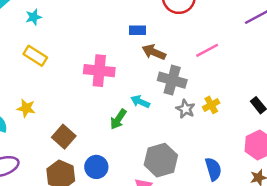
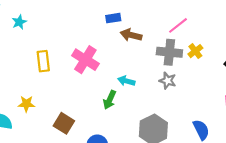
yellow rectangle: (35, 56) -> (43, 61), moved, turned 60
pink cross: (99, 71) -> (85, 60), turned 36
gray cross: (172, 80) -> (169, 52), moved
yellow cross: (211, 105) -> (195, 51), moved

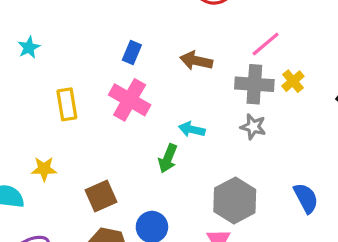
blue rectangle: (113, 18) -> (132, 52), moved, turned -56
brown square: (64, 123) -> (101, 196), turned 36

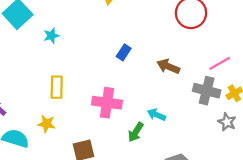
pink cross: (130, 100) -> (107, 103), moved, turned -32
yellow rectangle: (67, 104) -> (57, 87), moved
gray star: (253, 127) -> (227, 122), moved

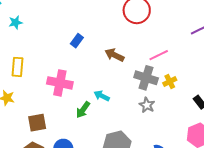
gray star: (227, 122) -> (147, 105), moved

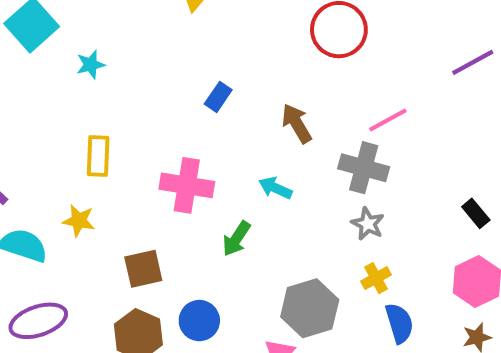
brown arrow: (114, 55) -> (297, 123), turned 36
yellow cross: (170, 82) -> (376, 278), moved
cyan arrow: (102, 96) -> (275, 188), moved

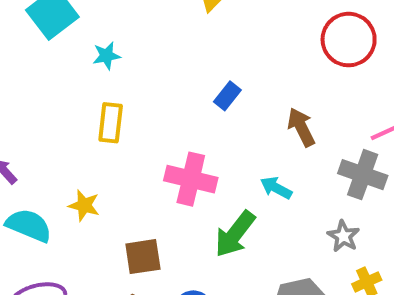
yellow rectangle: (98, 156) -> (111, 123), moved
gray star: (368, 224) -> (343, 236), moved
green arrow: (236, 239) -> (235, 234), size x1.4

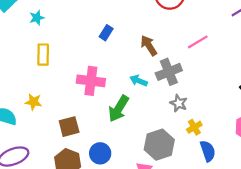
gray cross: (363, 175) -> (169, 72), moved, turned -35

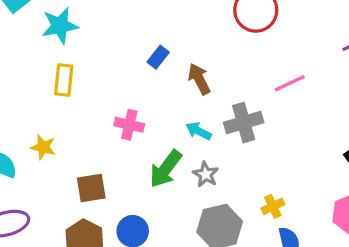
cyan star: (37, 18) -> (60, 26), size x1.6
brown arrow: (149, 46) -> (199, 79), moved
pink cross: (91, 81) -> (129, 125), size x0.7
gray star: (179, 103) -> (206, 174), moved

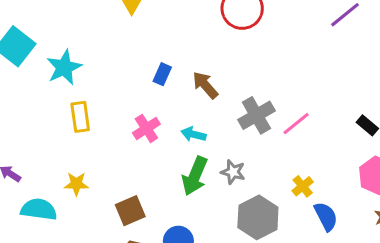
pink line: (290, 83) -> (296, 124), moved
pink cross: (129, 125) -> (146, 128), moved, turned -32
cyan arrow: (199, 131) -> (193, 134), moved

